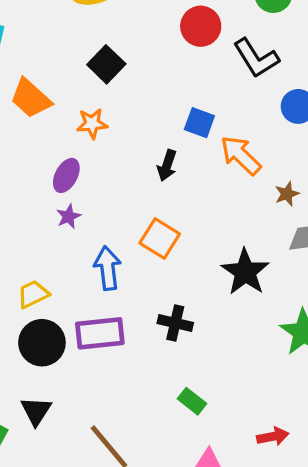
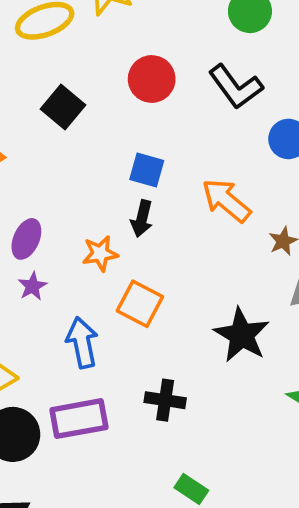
red circle: (201, 26) -> (152, 79), moved
blue square: (199, 123) -> (147, 170), moved
orange star: (92, 124) -> (100, 253), moved

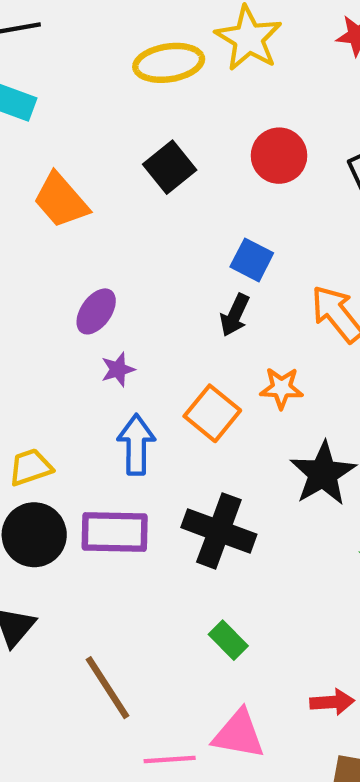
orange star: (100, 253) -> (281, 388), moved
purple star: (32, 286) -> (118, 369), moved
black cross: (165, 400) -> (219, 531), size x1.5

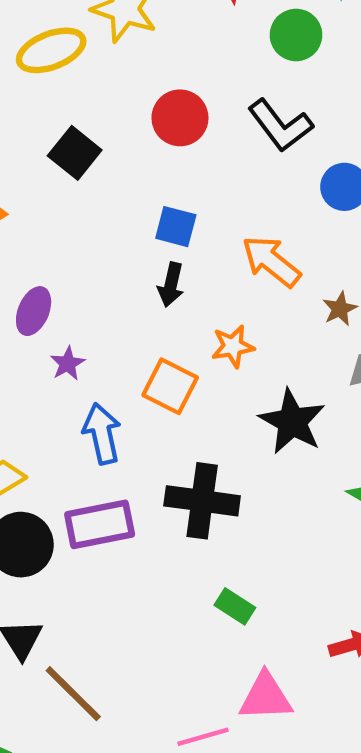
brown line: (108, 688) -> (73, 694), moved

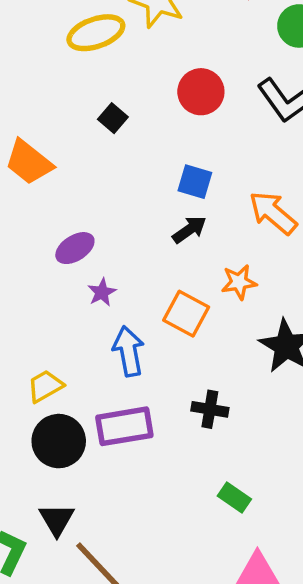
black square: (75, 153) -> (113, 118), size x0.7
black arrow: (171, 285) -> (189, 230), turned -140
purple ellipse: (34, 311) -> (75, 248), turned 33
black cross: (202, 501) -> (210, 409), size x0.6

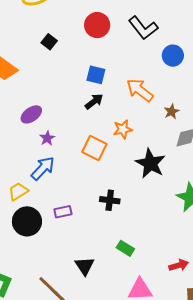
blue arrow: (129, 351) -> (43, 168), moved, turned 56
purple rectangle: (124, 426) -> (63, 212), size x0.6
black triangle: (57, 520) -> (85, 266), moved

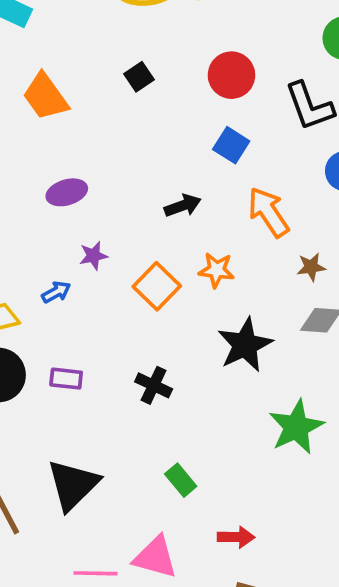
blue square: (96, 75) -> (231, 145), moved
purple star: (47, 138) -> (93, 256), moved
blue arrow: (43, 168) -> (56, 292), size x0.6
green rectangle: (125, 248) -> (181, 480), moved
black triangle: (85, 266) -> (73, 485), size x1.5

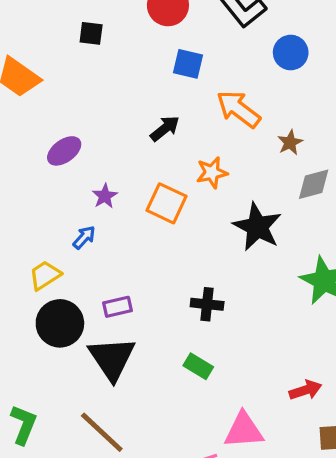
black square: (139, 77) -> (91, 33), turned -30
black cross: (154, 385) -> (207, 304), moved
green rectangle: (181, 480) -> (198, 366), moved
black triangle: (73, 485) -> (112, 358), moved

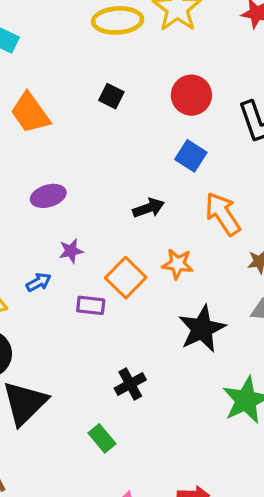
black cross: (207, 304) -> (130, 384), turned 36
purple rectangle: (118, 307) -> (91, 305), moved

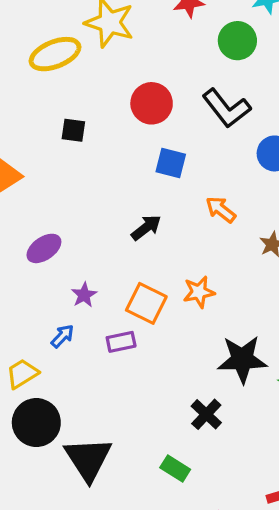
orange arrow: (223, 214) -> (221, 210), size x0.7
orange star: (178, 264) -> (199, 292), moved
black star: (202, 329) -> (242, 359), moved, turned -30
black cross: (130, 384) -> (206, 414), moved

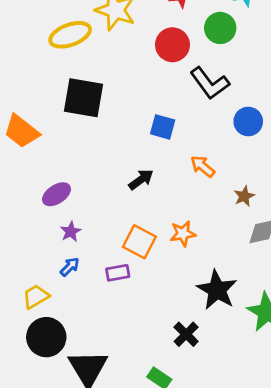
red circle: (152, 103) -> (172, 45), moved
black square: (73, 130) -> (83, 98), size x2.0
purple star: (84, 295) -> (71, 232), moved
black star: (242, 359) -> (217, 290), turned 30

